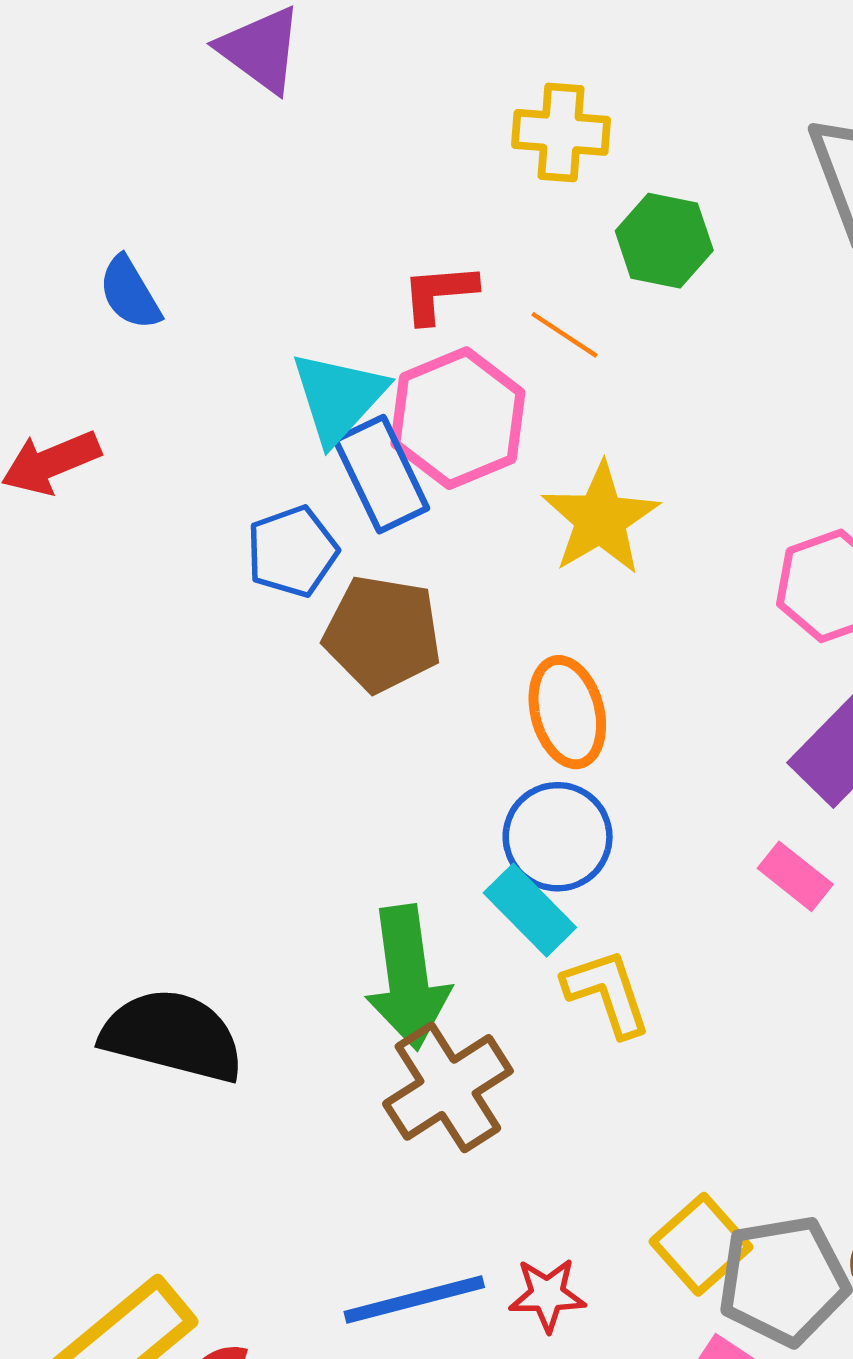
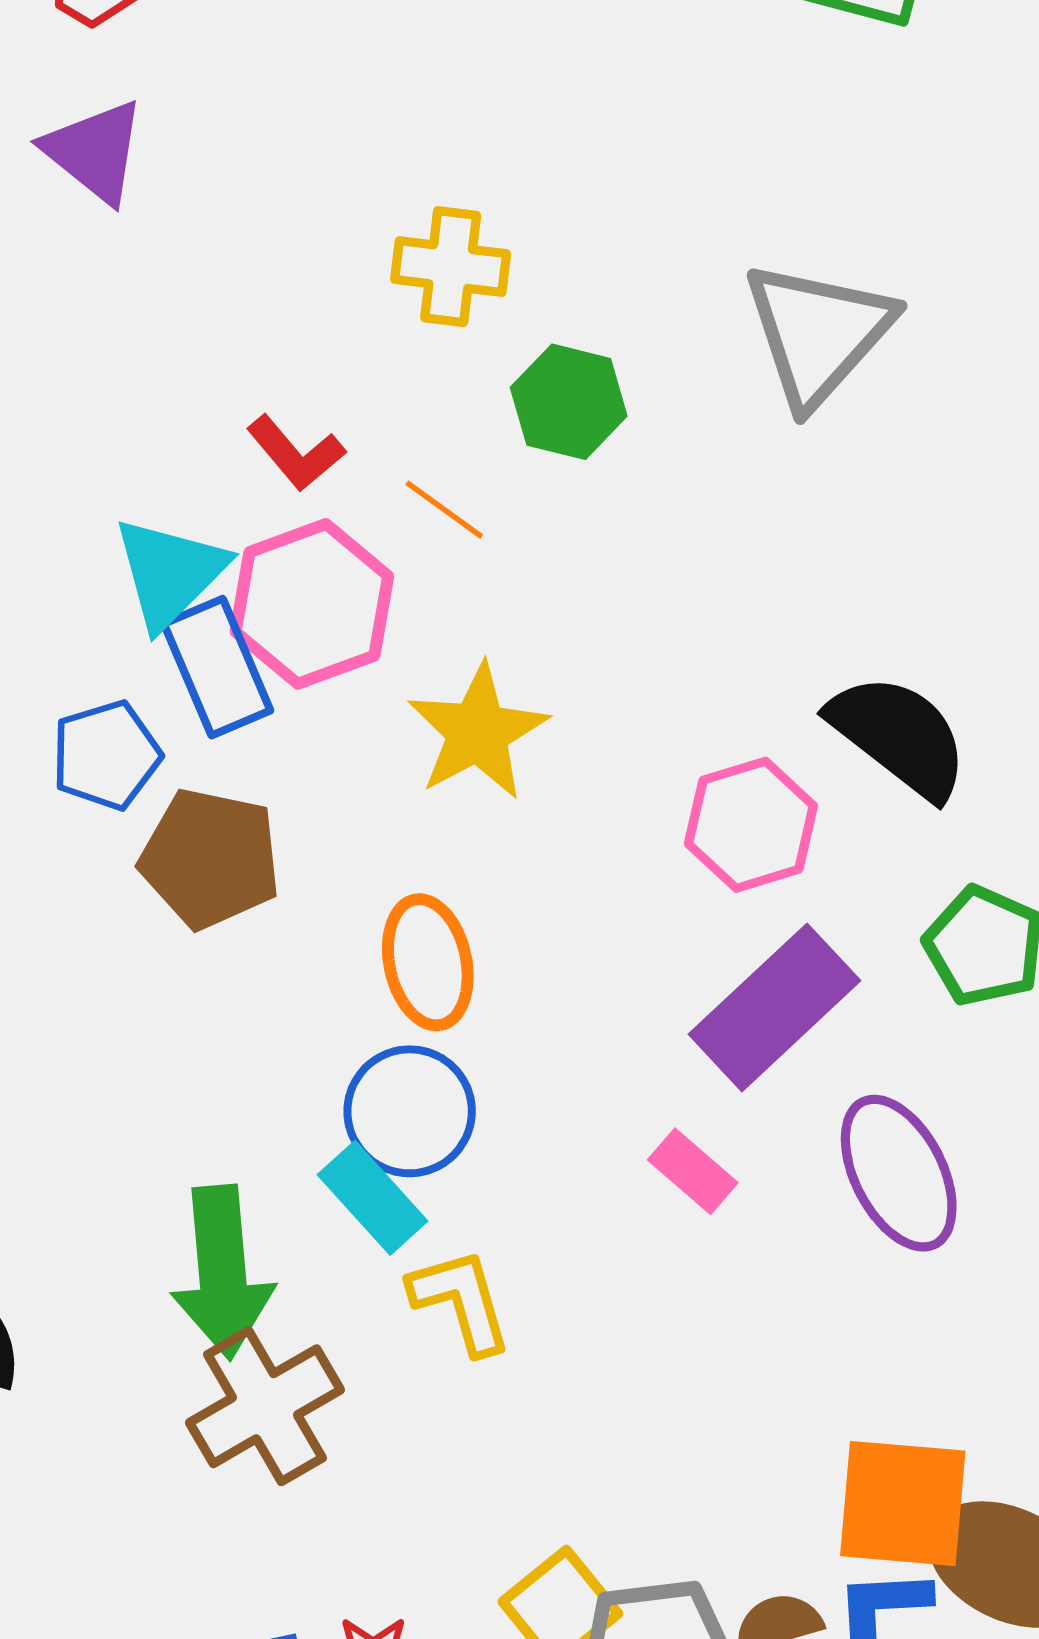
red L-shape: (439, 293) -> (296, 453), turned -128

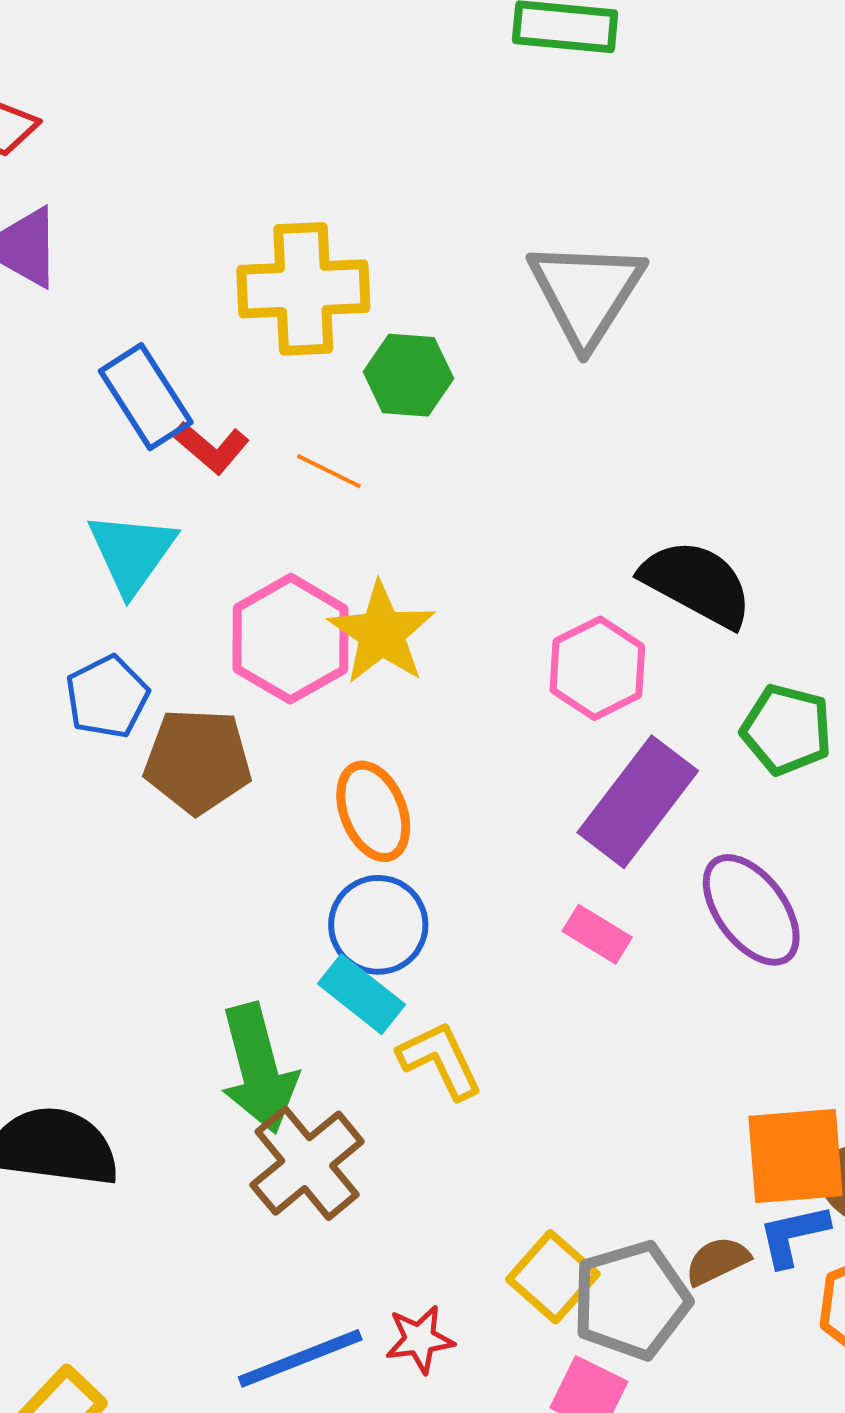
yellow cross: (451, 267) -> (303, 289), size x1.5
pink hexagon: (312, 604) -> (290, 639), moved
blue rectangle: (217, 667) -> (146, 397), moved

